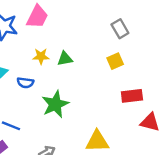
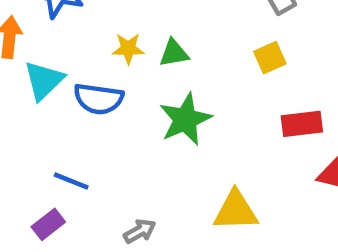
blue semicircle: (25, 83) -> (99, 99), size x1.5
green star: (55, 104) -> (185, 119), moved

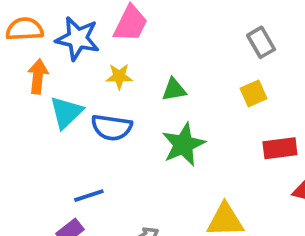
yellow star: (128, 49) -> (119, 76), moved
blue line: (71, 181) -> (89, 196), turned -40

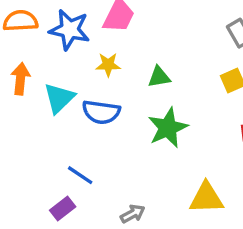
orange arrow: (38, 76) -> (20, 79), moved
blue line: (89, 196) -> (80, 175), turned 52

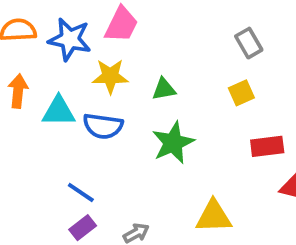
yellow star: (108, 65) -> (110, 76), size x1.4
cyan triangle: (59, 98) -> (59, 111), turned 44
purple rectangle: (63, 208) -> (83, 228), moved

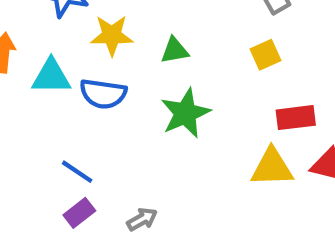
yellow triangle: (214, 216) -> (272, 167), moved

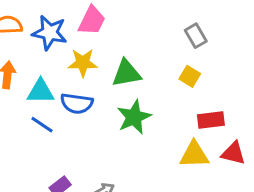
green triangle: (175, 50) -> (126, 73), size x1.5
yellow square: (265, 55) -> (190, 76), turned -35
blue line: (77, 172) -> (42, 125), moved

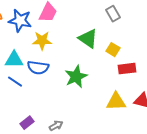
gray rectangle: (196, 36) -> (113, 14), moved
green triangle: (126, 73) -> (88, 39), moved, turned 45
red rectangle: (211, 120) -> (127, 69), moved

